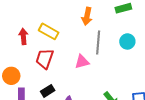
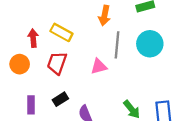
cyan circle: (127, 41) -> (150, 44), size x1.5
orange circle: (11, 76) -> (20, 64), moved

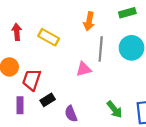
red arrow: (33, 38) -> (17, 32), moved
red trapezoid: (57, 63) -> (32, 80), moved

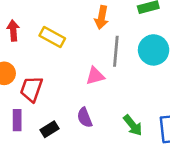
black rectangle: (48, 100) -> (50, 129), moved
purple semicircle: (71, 114) -> (85, 118), moved

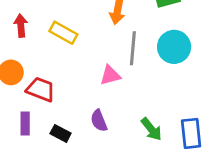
red trapezoid: (31, 89) -> (41, 89), turned 92
black rectangle: (50, 129) -> (61, 133), turned 60

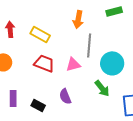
cyan circle: (174, 47) -> (112, 63), moved
red trapezoid: (41, 89) -> (44, 63), moved
green arrow: (151, 129) -> (102, 88), moved

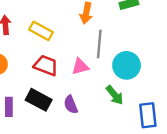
black rectangle: (38, 105) -> (39, 100), moved, size x1.5

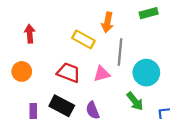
yellow rectangle: (41, 31) -> (83, 39), moved

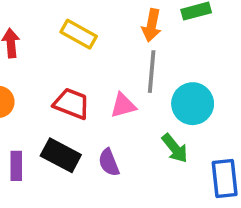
orange arrow: (107, 22) -> (152, 25), moved
yellow rectangle: (83, 39) -> (79, 34), moved

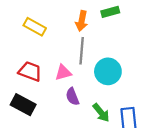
green arrow: (175, 148) -> (101, 113), moved
purple semicircle: (109, 162) -> (72, 97), moved

